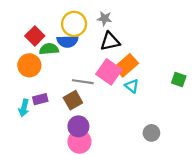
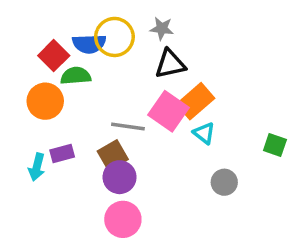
blue semicircle: (67, 41) -> (89, 44), moved
green square: (179, 80) -> (275, 145), moved
purple circle: (78, 126) -> (120, 177), moved
gray circle: (151, 133) -> (224, 182), moved

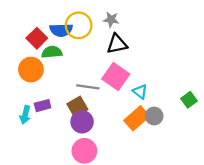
orange rectangle: (196, 101) -> (137, 118), moved
green square: (275, 145) -> (189, 100), turned 35
gray circle: (224, 182) -> (154, 116), moved

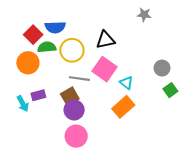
gray star: (111, 20) -> (144, 15), moved
yellow circle: (79, 25) -> (72, 50), moved
cyan arrow: (25, 115) -> (23, 104), turned -42
gray circle: (154, 116) -> (162, 68), moved

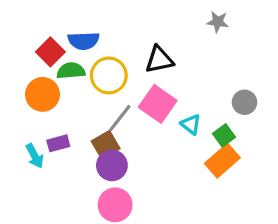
gray line: (79, 79) -> (120, 118), turned -60
green square: (170, 90) -> (224, 135), moved
orange rectangle: (123, 107) -> (222, 161), moved

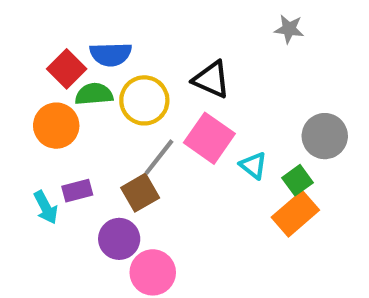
black triangle: (159, 60) -> (211, 79), turned 36
gray circle: (244, 102) -> (325, 136), size x1.4
purple circle: (112, 165) -> (119, 239), moved

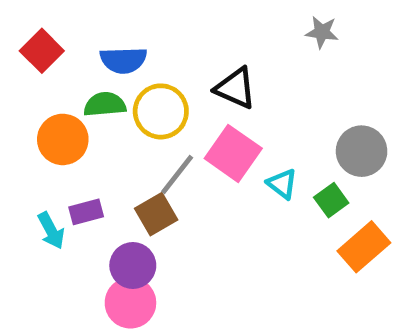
red square: (67, 69) -> (42, 51), moved
orange rectangle: (295, 214) -> (364, 247), moved
pink circle: (153, 272) -> (130, 303), moved

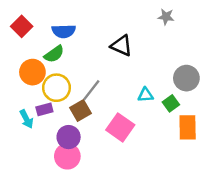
green semicircle: (105, 104) -> (54, 54), turned 150
yellow circle: (161, 111) -> (57, 88), moved
pink square: (233, 153) -> (120, 127), moved
cyan triangle: (282, 184) -> (146, 95), turned -42
orange rectangle: (364, 247) -> (188, 127), turned -50

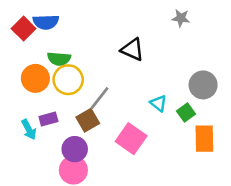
blue semicircle: (64, 31) -> (46, 22), moved
green semicircle: (54, 54) -> (59, 59), turned 40
yellow circle: (57, 88) -> (68, 80), moved
cyan triangle: (146, 95) -> (159, 103), turned 42

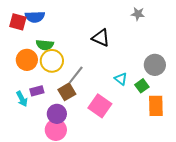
red square: (24, 29) -> (18, 22), turned -30

